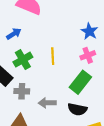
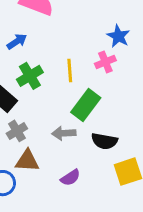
pink cross: (88, 55) -> (105, 62), moved
green rectangle: (80, 82) -> (86, 105), moved
gray cross: (22, 91) -> (17, 131), moved, turned -32

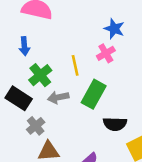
blue arrow: (17, 42) -> (24, 46), turned 126
gray arrow: (64, 133) -> (58, 97), moved

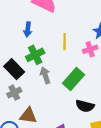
yellow line: (75, 65) -> (65, 42), moved
gray arrow: (58, 97) -> (45, 75), turned 70
gray cross: (36, 126) -> (14, 93), moved

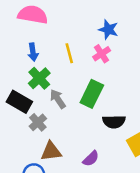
blue arrow: (28, 29) -> (33, 52), moved
gray cross: (14, 93) -> (38, 122), moved

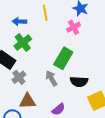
blue arrow: (33, 52) -> (19, 21), turned 96
yellow line: (69, 53) -> (45, 13), moved
gray arrow: (58, 99) -> (51, 78), moved

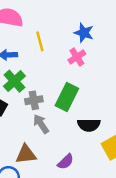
gray cross: (19, 77) -> (34, 100), moved, turned 32
gray arrow: (51, 78) -> (41, 124), moved

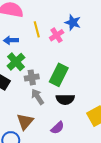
pink cross: (77, 57) -> (57, 35), moved
black semicircle: (89, 125) -> (65, 99), moved
brown triangle: (26, 154) -> (25, 122), turned -42

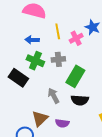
green cross: (16, 62) -> (35, 61), turned -30
gray cross: (32, 77) -> (58, 59), moved
purple semicircle: (58, 128) -> (62, 123), moved, turned 48

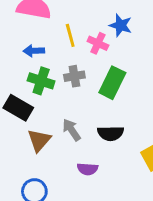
pink cross: (76, 38) -> (98, 43), turned -32
green rectangle: (75, 76) -> (112, 83), moved
brown triangle: (40, 119) -> (39, 140), moved

